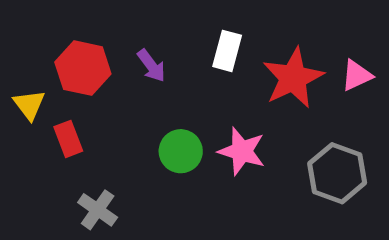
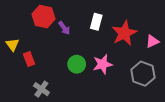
red hexagon: (83, 68) -> (44, 17), moved
pink triangle: (357, 75) -> (152, 41), moved
pink star: (242, 151) -> (103, 64), turned -30

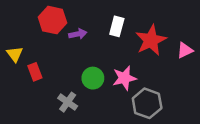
purple arrow: (64, 28) -> (78, 34), turned -64
gray hexagon: (143, 74) -> (147, 103), moved
gray cross: (41, 89) -> (68, 102), moved

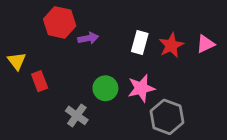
white rectangle: (117, 26) -> (140, 42), moved
red star: (151, 40) -> (171, 45), size x0.7
pink triangle: (185, 50) -> (206, 44), moved

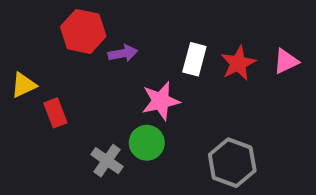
yellow triangle: (17, 61) -> (24, 85), turned 42
green circle: (105, 88) -> (147, 143), moved
pink star: (141, 88) -> (161, 101), moved

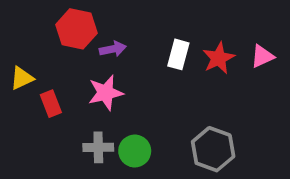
pink star: (161, 101) -> (106, 93), moved
green circle: (147, 143) -> (135, 151), moved
gray cross: (107, 161) -> (98, 147), turned -36

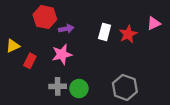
pink triangle: (262, 56) -> (154, 23), moved
red rectangle: (51, 104) -> (30, 61), turned 48

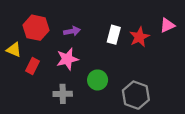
red hexagon: (45, 17) -> (36, 28), moved
yellow triangle: (13, 46) -> (14, 50), turned 48
green circle: (79, 89) -> (98, 80), moved

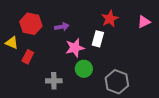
white rectangle: (114, 35) -> (98, 39), moved
red star: (139, 37) -> (110, 19), moved
pink star: (67, 59) -> (75, 48), moved

